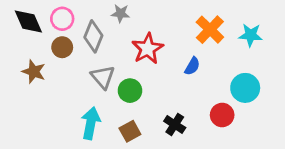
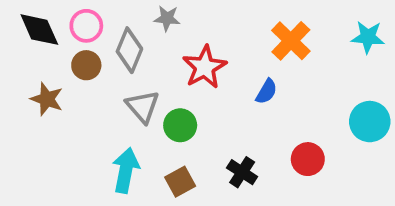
cyan star: (251, 35) -> (368, 37), moved
cyan circle: (245, 88) -> (370, 122), moved

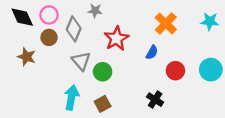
red circle: (308, 159) -> (175, 71), moved
black cross: (242, 172) -> (155, 100), moved

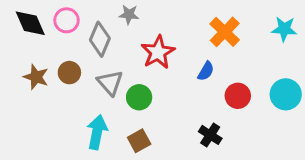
brown circle: (49, 37) -> (69, 73), moved

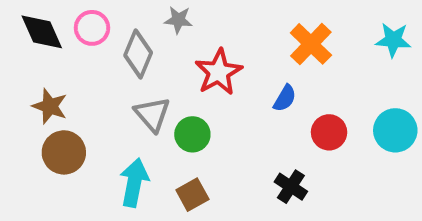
brown circle: (69, 73) -> (64, 152), moved, size x1.4

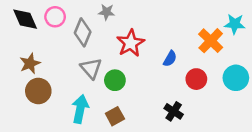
orange cross: (311, 44) -> (211, 41), moved
brown star: (50, 106) -> (30, 63), turned 30

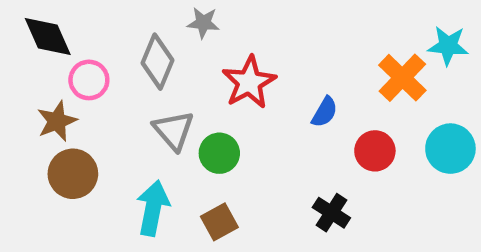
pink circle: (55, 17) -> (89, 80), moved

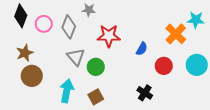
black diamond: (48, 36) -> (21, 16), turned 45
pink circle: (89, 80) -> (44, 24), moved
red star: (249, 82) -> (109, 36), turned 30

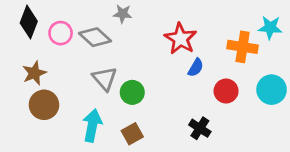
gray diamond: (69, 27) -> (95, 37), turned -70
orange cross: (176, 34) -> (243, 47), turned -35
red star: (109, 36) -> (181, 39), moved, turned 30

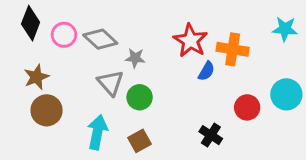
gray star: (123, 14) -> (135, 58), moved
orange cross: (243, 47) -> (233, 49), moved
red circle: (226, 91) -> (247, 107), moved

